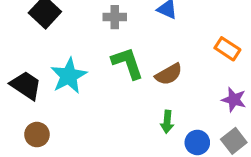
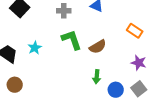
cyan star: (69, 76) -> (35, 48), size x0.6

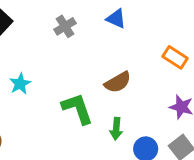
gray cross: (64, 11) -> (65, 26), turned -32
green L-shape: (72, 40) -> (77, 109), moved

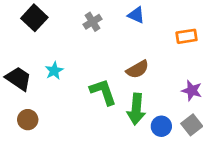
orange rectangle: (175, 57) -> (186, 36), moved, turned -42
green arrow: (116, 129) -> (136, 109), size x1.6

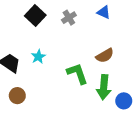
black square: (34, 18) -> (35, 15), moved

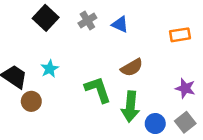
blue triangle: (104, 12) -> (120, 24), moved
brown circle: (17, 96) -> (31, 101), moved

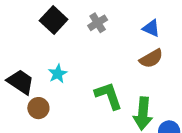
blue triangle: (120, 24) -> (151, 28), moved
brown semicircle: (132, 67) -> (151, 59), moved

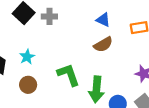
gray cross: (98, 23) -> (49, 16), moved, turned 32
brown circle: (38, 108) -> (28, 85), moved

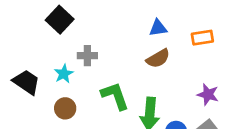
gray cross: (49, 16) -> (87, 56), moved
blue triangle: (103, 20) -> (158, 28), turned -32

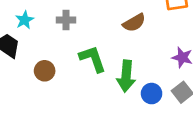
cyan star: (64, 74) -> (25, 20), moved

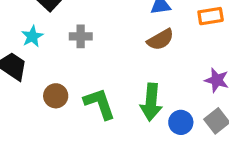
green L-shape: (93, 59) -> (99, 104), moved

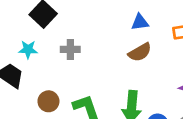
cyan star: (32, 36) -> (28, 49), turned 30

